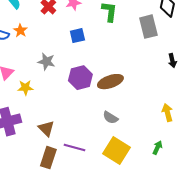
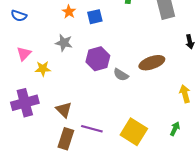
orange star: (20, 31) -> (69, 12), moved
brown ellipse: (110, 82) -> (152, 63), moved
gray semicircle: (110, 118) -> (121, 75), moved

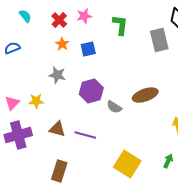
blue semicircle: (19, 16) -> (12, 48), turned 140
pink triangle: (24, 54) -> (12, 103), moved
brown triangle: (64, 110) -> (57, 129), moved, turned -30
purple line: (92, 129) -> (85, 135), moved

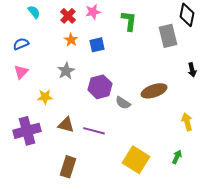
gray star: (57, 75) -> (66, 71), turned 30
pink triangle: (12, 103) -> (21, 72), moved

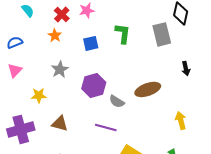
green L-shape: (129, 21) -> (123, 33), moved
orange star: (71, 40) -> (55, 35), moved
purple line: (94, 131) -> (106, 127), moved

